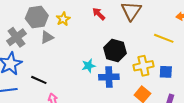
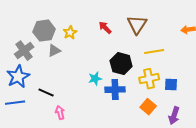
yellow line: (164, 38) -> (154, 52), moved, turned -30

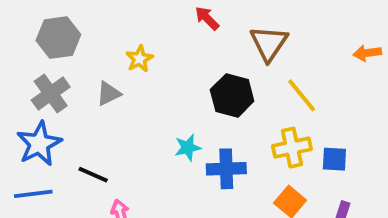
red arrow: (105, 28) -> (207, 18), moved
gray hexagon: (44, 31) -> (58, 38), moved
yellow line: (154, 52) -> (302, 95), turned 60
black hexagon: (121, 64) -> (232, 95), moved

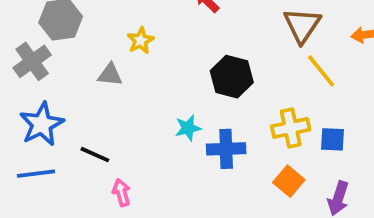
brown triangle: (269, 43) -> (302, 25), moved
gray cross: (51, 93) -> (32, 61), moved
gray triangle: (109, 93) -> (110, 75), turned 32
yellow line: (302, 95) -> (321, 71), moved

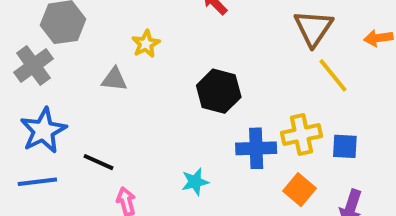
black hexagon: (232, 77) -> (219, 91), moved
cyan star: (188, 128) -> (195, 182), moved
blue cross: (226, 149) -> (256, 148), moved

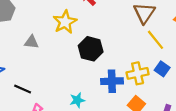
yellow star: (146, 44) -> (65, 22), moved, size x1.5
blue square: (345, 146) -> (162, 69), moved, turned 32

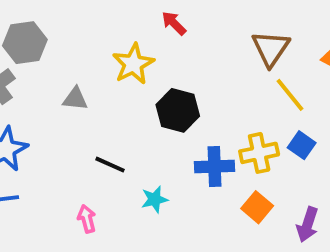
black line: (23, 89) -> (110, 165), moved

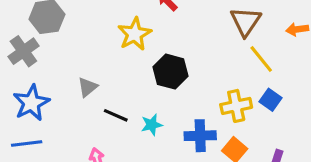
gray triangle: (75, 99) -> (88, 87), moved, turned -45
blue cross: (215, 167) -> (200, 136), moved
cyan star: (155, 199) -> (152, 125), moved

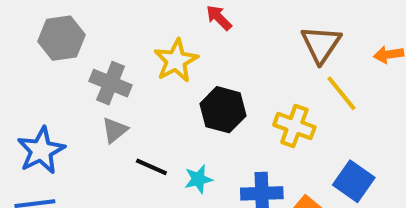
gray cross: (23, 51) -> (111, 83), moved, turned -32
blue square: (271, 100) -> (354, 181), moved, size x1.4
yellow cross: (236, 106) -> (294, 126), moved, turned 32

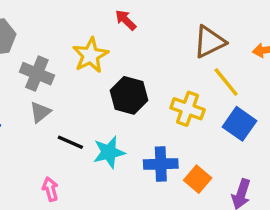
brown triangle: (321, 44) -> (209, 42), turned 30
cyan star: (198, 179) -> (109, 152), size x1.4
blue square: (354, 181) -> (239, 124), moved

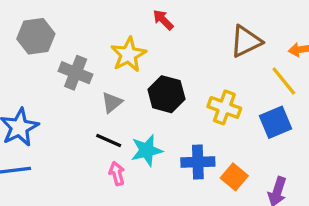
yellow line: (226, 82) -> (284, 81), moved
gray triangle: (40, 112) -> (112, 102), moved
blue square: (239, 124) -> (276, 122), turned 32
pink arrow: (50, 189) -> (117, 174), moved

